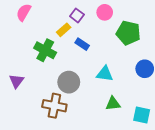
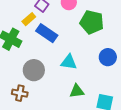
blue rectangle: (82, 44) -> (47, 33), size x1.5
brown cross: (54, 106) -> (20, 93), size x0.7

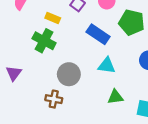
yellow rectangle: (29, 19) -> (53, 18), moved, turned 64
blue rectangle: (47, 33) -> (98, 34), moved

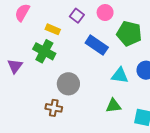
cyan triangle: (107, 66) -> (120, 75), moved
purple triangle: (14, 73) -> (15, 66), moved

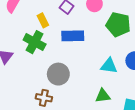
yellow rectangle: (53, 29) -> (43, 20), turned 40
blue rectangle: (97, 45) -> (73, 36), moved, turned -35

